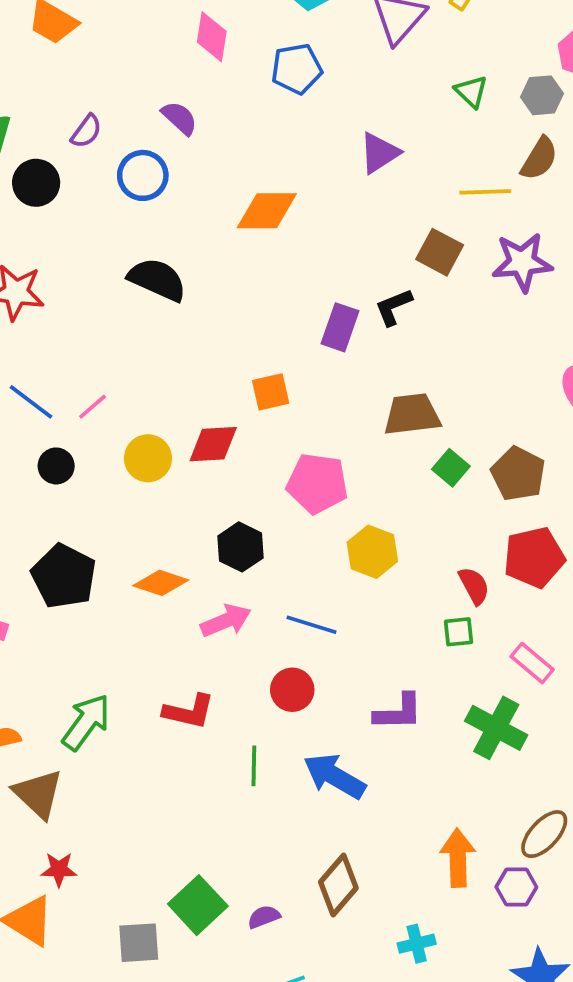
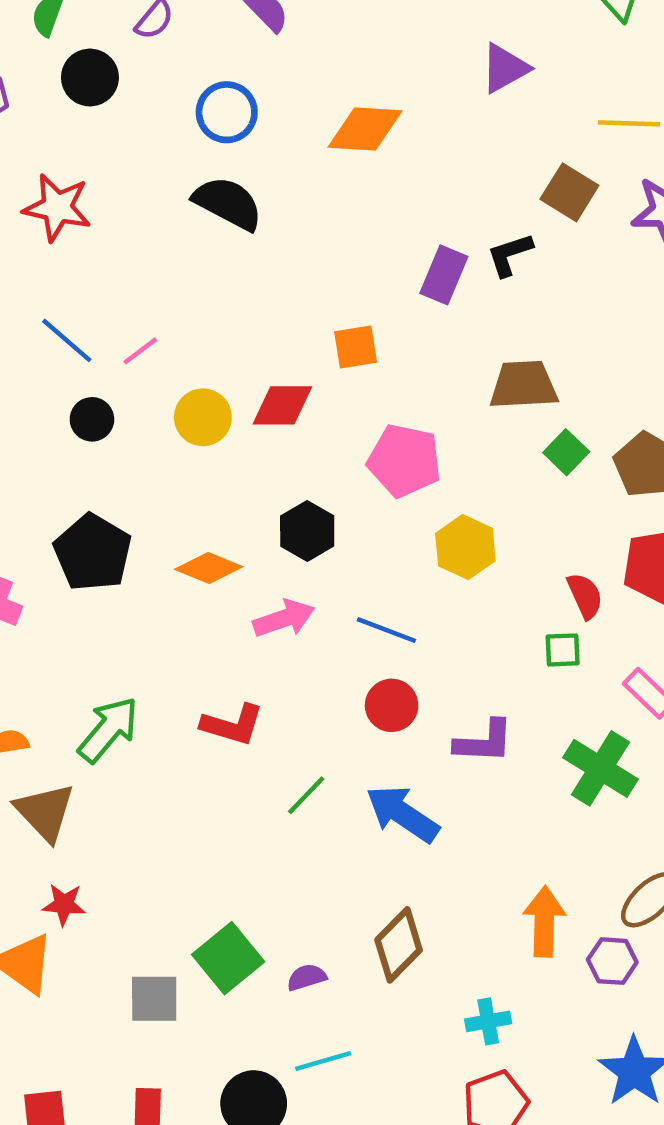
blue circle: (143, 175) -> (227, 112), moved
red circle: (292, 690) -> (392, 705), moved
green line: (254, 766) -> (306, 795), turned 39

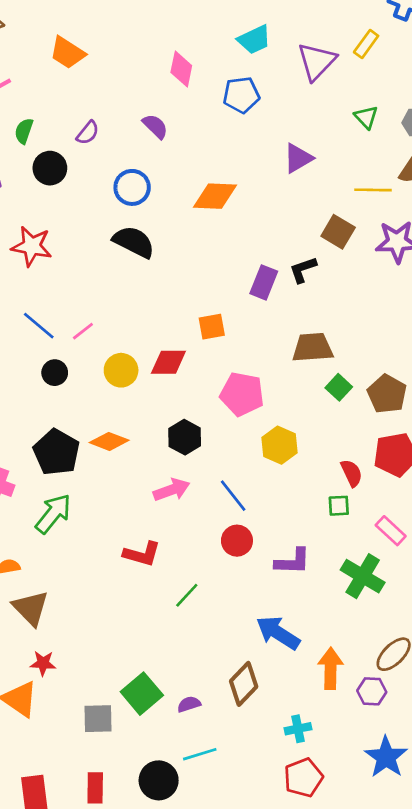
orange diamond: (209, 568) -> (109, 441), moved
blue line: (386, 630) -> (233, 496), turned 32
green arrow: (108, 730) -> (53, 514), moved
blue arrow: (402, 814) -> (278, 633), moved

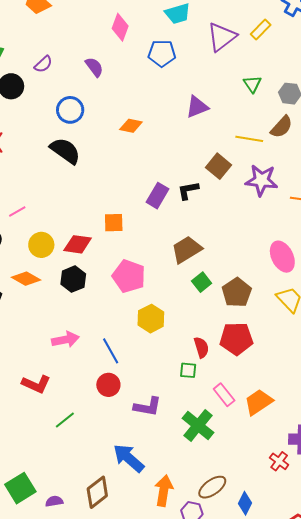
orange diamond: (215, 196) -> (131, 126), size x0.7
brown trapezoid: (313, 348) -> (187, 250), turned -36
black hexagon: (185, 437) -> (73, 279), moved
orange diamond: (109, 441) -> (26, 279), moved

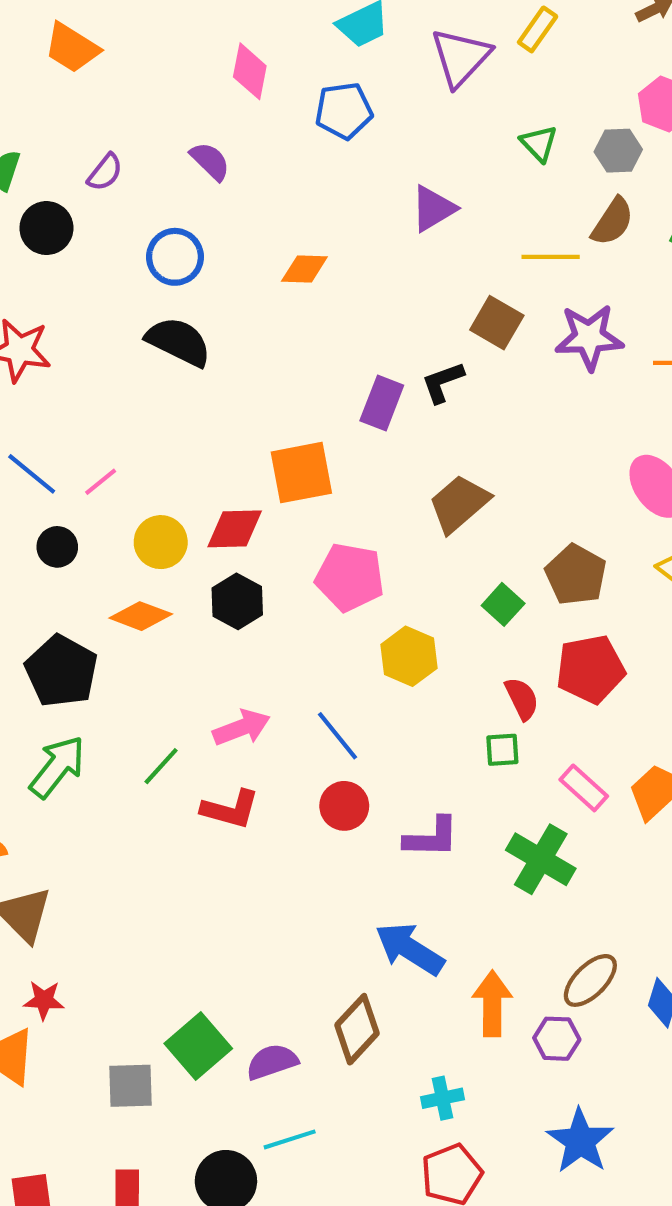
orange square: (114, 223) -> (301, 473), size x1.5
green square: (202, 282) -> (503, 604), moved
red L-shape: (36, 384) -> (230, 809), moved
green line: (65, 420) -> (161, 766), moved
purple semicircle: (54, 501) -> (272, 1062), size x1.4

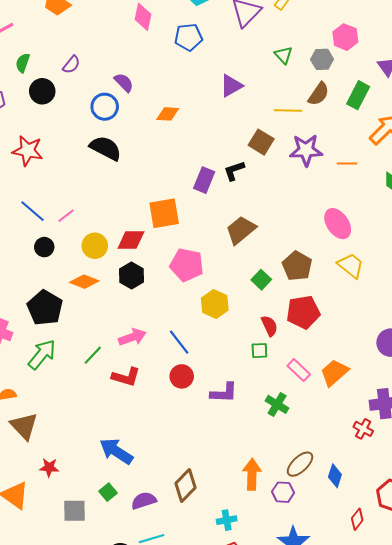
purple semicircle: (210, 161) -> (124, 83), moved
green cross: (541, 859) -> (277, 404), size x0.7
blue arrow: (410, 949) -> (116, 451), moved
red star: (44, 1000) -> (49, 467), moved
green square: (198, 1046) -> (108, 492), size x0.6

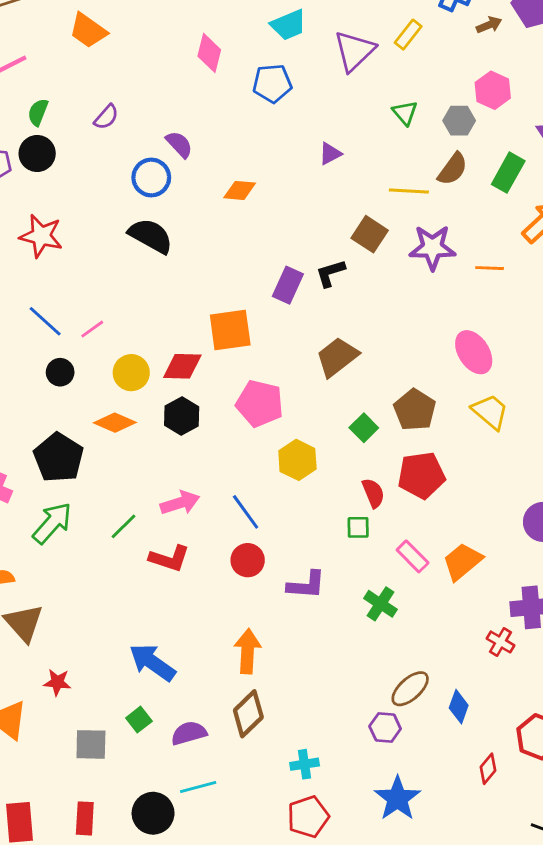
purple triangle: (231, 86) -> (330, 154), size x0.7
black circle: (42, 91) -> (37, 153), moved
orange arrow: (252, 474) -> (247, 651), moved

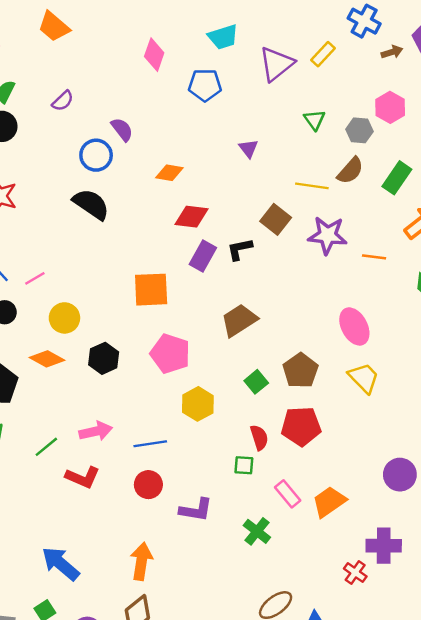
purple triangle: (330, 154) -> (248, 149), turned -45
red diamond: (182, 366) -> (191, 217), moved
blue line: (246, 512) -> (150, 444), turned -68

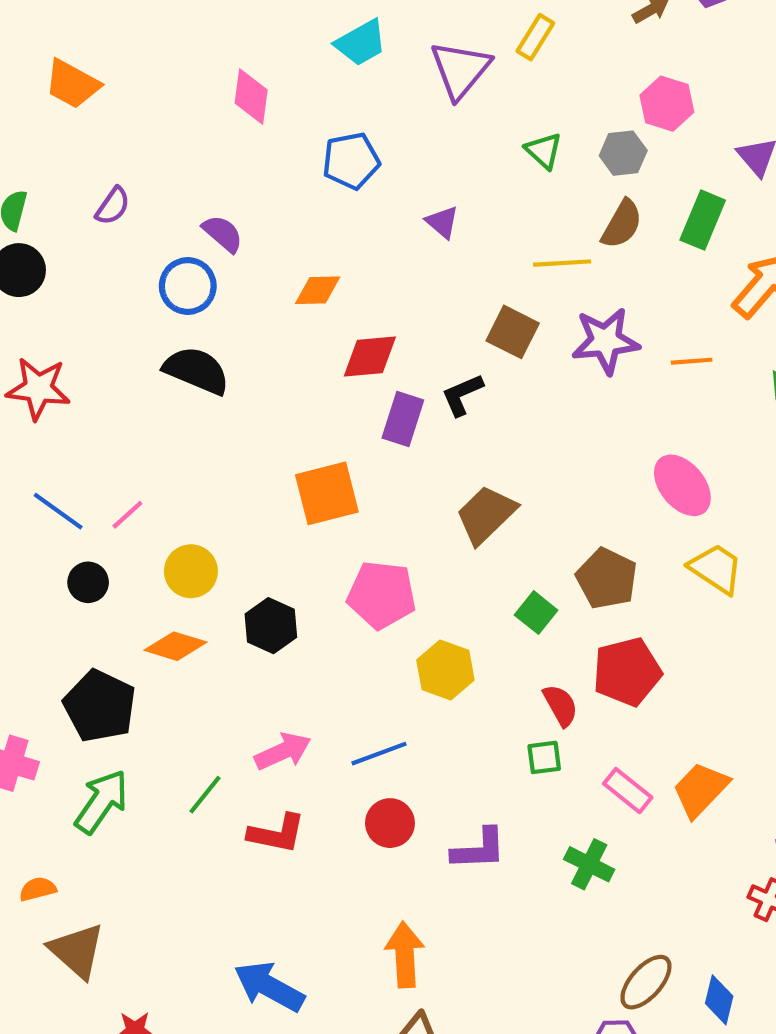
blue pentagon: (205, 85) -> (351, 161), moved

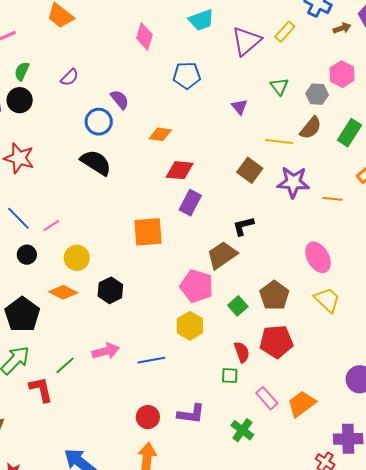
purple triangle: (442, 222) -> (239, 107), moved
black L-shape: (462, 395) -> (243, 226), moved
pink pentagon: (382, 595) -> (197, 286), moved
red circle: (390, 823) -> (148, 417), moved
red L-shape: (277, 833) -> (41, 389), moved, turned -124

